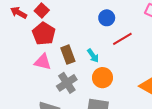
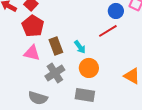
blue circle: (107, 18) -> (116, 11), moved

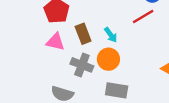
orange circle: (89, 68) -> (108, 59), moved
gray cross: (55, 73) -> (82, 65), turned -36

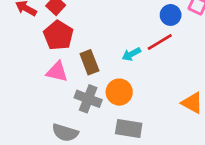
cyan arrow: (111, 35) -> (131, 54), moved, turned 98

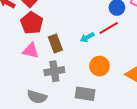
orange circle: (119, 92) -> (99, 66), moved
gray cross: (88, 99) -> (54, 71), turned -30

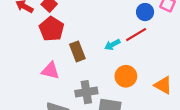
pink triangle: (31, 51) -> (50, 71), moved
gray cross: (54, 71) -> (86, 92), moved

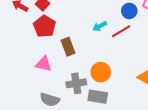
cyan arrow: (112, 45) -> (100, 26), moved
orange circle: (126, 76) -> (101, 72), moved

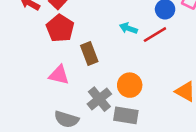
cyan arrow: (100, 26) -> (128, 28), turned 48
gray cross: (76, 83) -> (99, 99), turned -30

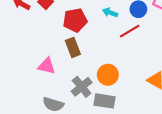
red pentagon: (60, 28) -> (75, 20), moved, turned 30
cyan arrow: (128, 28) -> (110, 12), moved

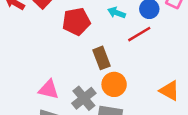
brown rectangle: (73, 47) -> (101, 58), moved
pink triangle: (47, 66) -> (49, 89), moved

